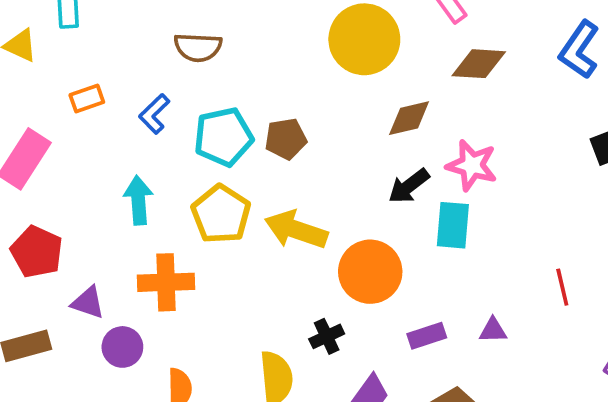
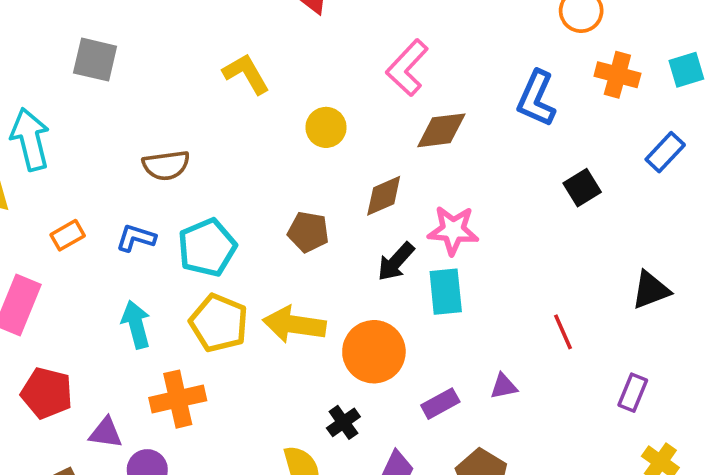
yellow circle: (364, 39) -> (326, 127), size x0.6
blue L-shape: (154, 114) -> (136, 238), turned 72
brown pentagon: (286, 139) -> (308, 232), moved, turned 30

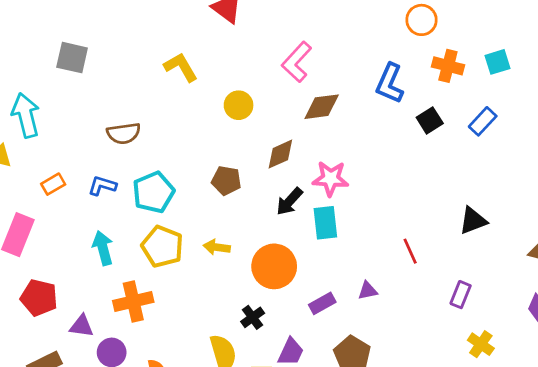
black square: (582, 188) -> (430, 120), moved
yellow arrow: (294, 324) -> (217, 247), size x0.6

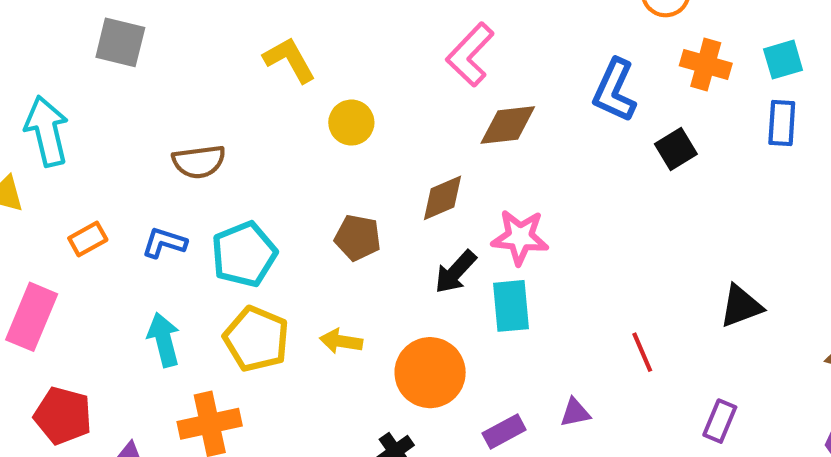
yellow circle: (239, 105) -> (351, 123), moved
blue rectangle: (483, 121) -> (782, 123), moved, turned -40

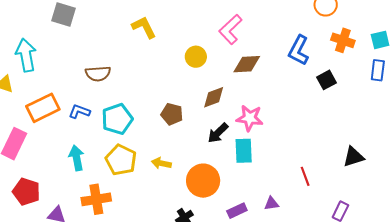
yellow circle: (351, 123) -> (196, 57), moved
orange rectangle: (88, 239) -> (43, 108), size x1.8

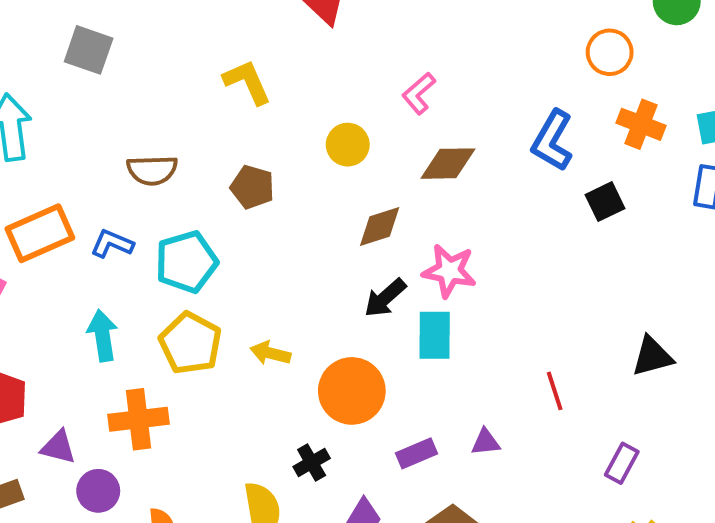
pink L-shape: (231, 29) -> (419, 93), size x0.7
brown pentagon: (172, 114) -> (252, 187), moved

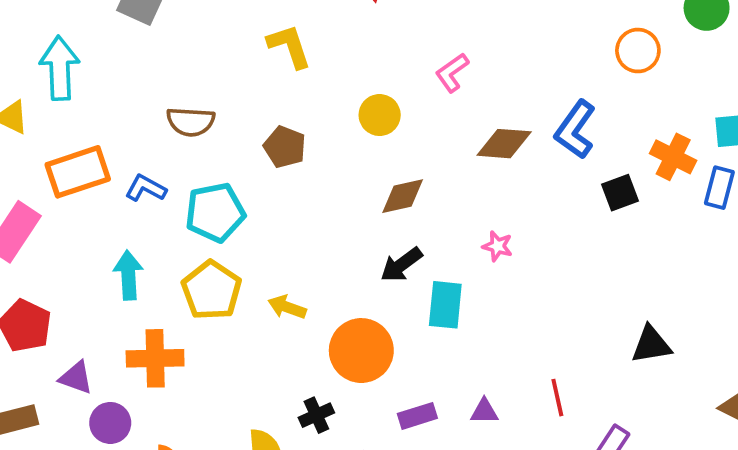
orange cross: (641, 124) -> (673, 157), moved
brown diamond: (448, 164) -> (504, 144), moved
pink star: (449, 271) -> (498, 246), moved, size x0.6
red line: (555, 391) -> (557, 398), moved

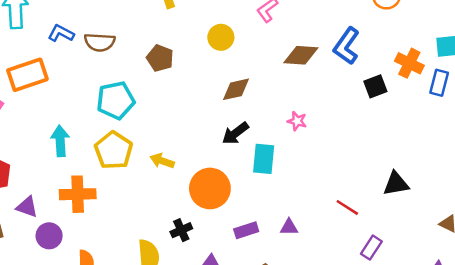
blue L-shape: (146, 188) -> (61, 33), moved
red line: (557, 398) -> (347, 207), moved, turned -45

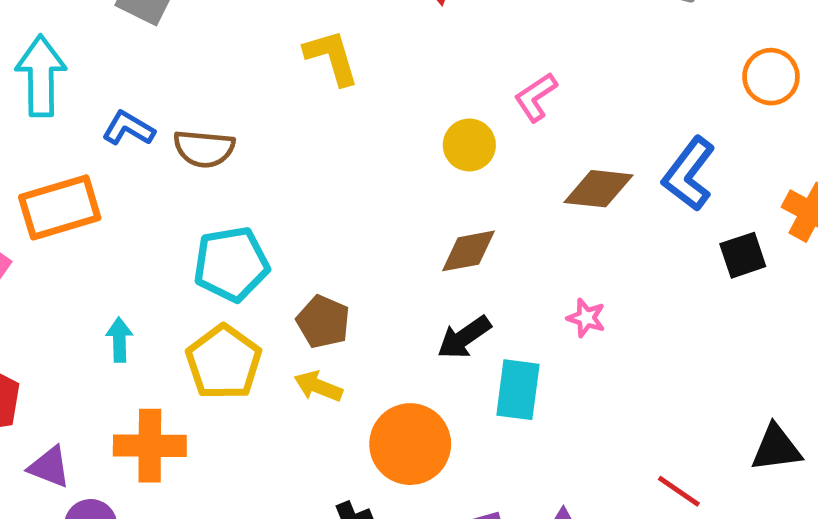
yellow circle: (221, 37) -> (469, 145), moved
brown pentagon: (160, 58) -> (323, 322), moved
cyan arrow: (60, 141) -> (119, 340), size x0.7

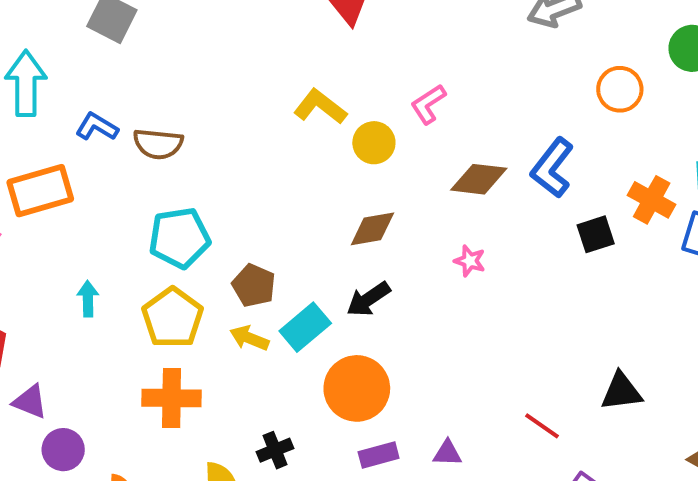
yellow L-shape: (331, 57) -> (320, 107), moved, turned -36
pink star: (586, 318) -> (470, 261), moved
cyan rectangle: (518, 390) -> (305, 327), moved, turned 42
orange circle: (410, 444) -> (357, 388), moved
orange cross: (150, 446) -> (172, 398), moved

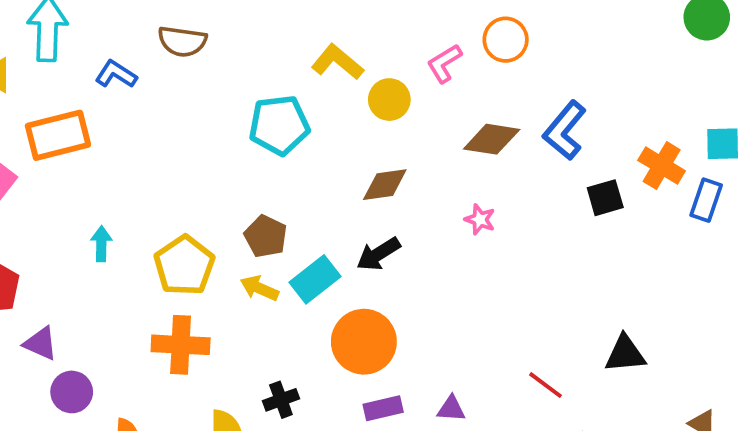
orange circle: (620, 89) -> (506, 40), moved
brown semicircle: (158, 144) -> (182, 41), moved
cyan pentagon: (179, 238) -> (279, 125), moved

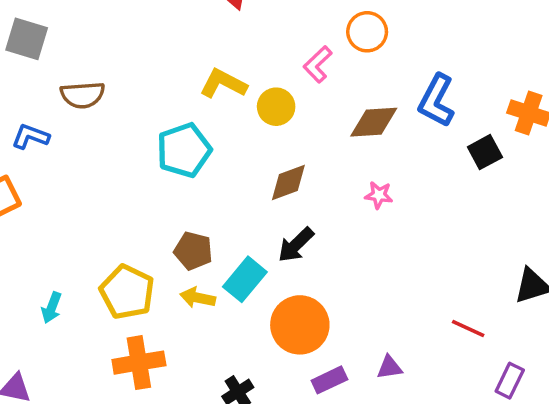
cyan arrow: (101, 244) -> (52, 308), moved, turned -148

